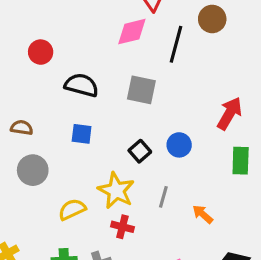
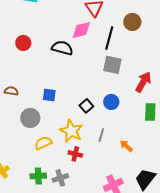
black semicircle: (82, 85) -> (62, 48), moved
gray square: (141, 90) -> (112, 65), moved
gray circle: (33, 170) -> (30, 118), moved

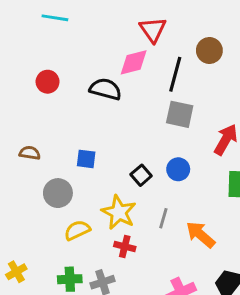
orange arrow: (126, 146) -> (200, 235), size x1.5

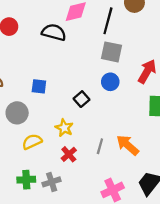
blue circle: (178, 169) -> (110, 82), moved
yellow star: (119, 212) -> (64, 128), size x0.7
gray line: (163, 218) -> (100, 146), moved
red cross: (125, 247) -> (69, 154), turned 35

